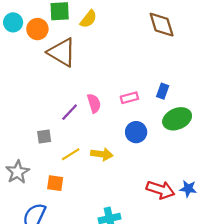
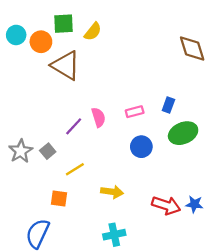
brown diamond: (162, 25) -> (192, 49), moved
gray square: (44, 137) -> (48, 151), turned -32
yellow arrow: (102, 154) -> (112, 192), moved
gray star: (18, 172) -> (21, 151), moved

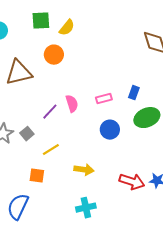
orange circle: (41, 42) -> (54, 55), moved
brown triangle: (66, 65) -> (19, 73), moved, turned -44

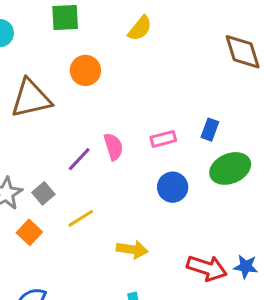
yellow semicircle: (67, 28) -> (140, 28), moved
orange square: (37, 176) -> (29, 232), moved, turned 35

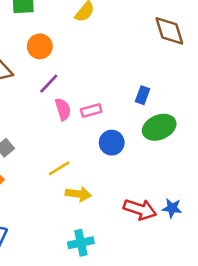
pink rectangle: (163, 139) -> (91, 111), moved
purple line: (79, 159) -> (49, 84), moved
yellow line: (81, 218) -> (59, 168), moved

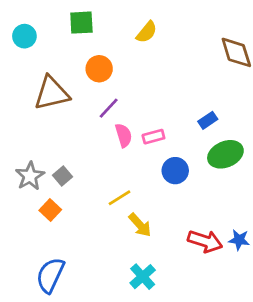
blue rectangle: (142, 95) -> (208, 120), turned 36
yellow arrow: (78, 194) -> (140, 225), turned 40
cyan cross: (81, 243) -> (143, 277), turned -30

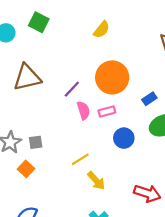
green square: (81, 23) -> (39, 22), moved, turned 30
orange circle: (99, 69) -> (112, 77), moved, size x1.6
gray square: (62, 176) -> (36, 142), turned 32

